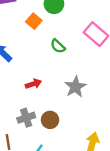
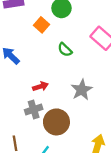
gray cross: (26, 118) -> (34, 110), moved
brown circle: (50, 120) -> (56, 122), size x1.5

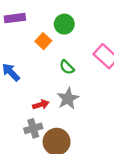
gray star: (82, 90) -> (68, 99), moved

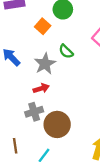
gray star: (68, 99) -> (45, 64), moved

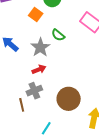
brown circle: (57, 124) -> (69, 99), moved
brown line: (15, 146) -> (22, 105), moved

